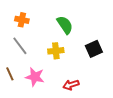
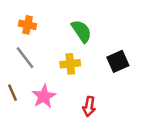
pink star: (35, 77) -> (44, 96), turned 30
red arrow: (71, 85) -> (89, 106), turned -63

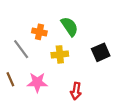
orange cross: (28, 25) -> (39, 32), moved
pink star: (44, 96) -> (37, 82), turned 30

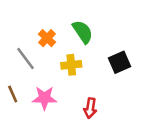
orange cross: (39, 32) -> (47, 38), turned 32

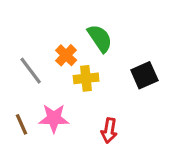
orange cross: (47, 38) -> (66, 55), moved
brown line: (13, 94) -> (21, 124), moved

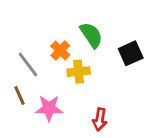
black square: (144, 75) -> (131, 53), moved
brown line: (21, 124) -> (20, 96), moved

